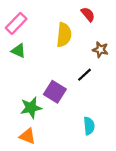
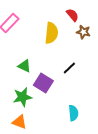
brown star: (100, 50) -> (83, 32), moved
green triangle: (18, 51) -> (24, 66), moved

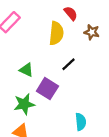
red semicircle: (72, 15) -> (71, 13), moved
black line: (69, 68) -> (68, 64), moved

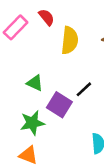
red semicircle: (71, 13) -> (46, 17), moved
black line: (68, 64) -> (84, 89), moved

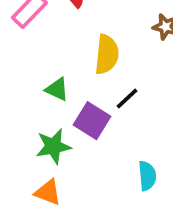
yellow semicircle: (70, 40) -> (107, 54), moved

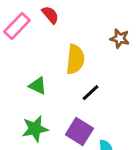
purple square: (92, 121) -> (79, 132), moved

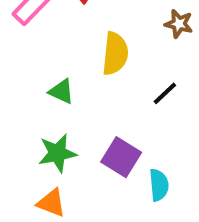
black line: (91, 93) -> (165, 93), moved

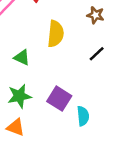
black line: (165, 93) -> (97, 54), moved

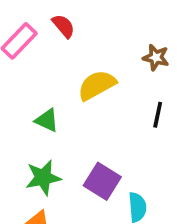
yellow semicircle: (56, 34) -> (97, 85), turned -125
black line: (97, 54) -> (158, 115), turned -35

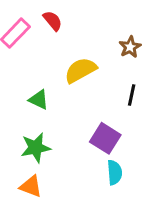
brown star: (156, 57) -> (130, 47), turned 30
purple square: (102, 181) -> (105, 138), moved

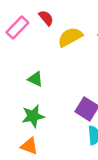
yellow semicircle: (80, 70) -> (70, 37), moved

